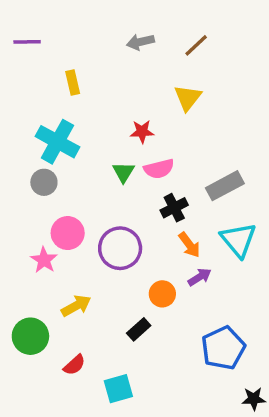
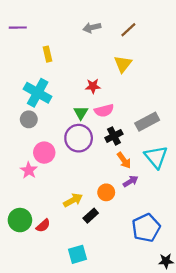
purple circle: (120, 248) -> (79, 138), moved
yellow arrow: (76, 306) -> (73, 200), moved
red semicircle: (74, 365) -> (43, 226), moved

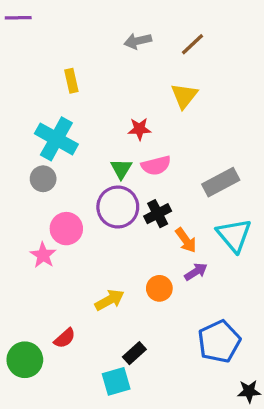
purple line: (18, 28) -> (18, 18), moved
black cross: (114, 136) -> (158, 214), moved
black rectangle: (91, 216) -> (134, 353), moved
green circle: (20, 220) -> (25, 360), moved

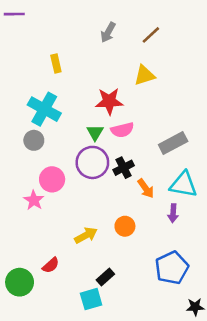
gray arrow: (138, 41) -> (108, 32), turned -48
yellow triangle: (184, 96) -> (144, 75), turned 35
red star: (139, 129) -> (109, 101), size x1.5
cyan triangle: (234, 235) -> (183, 185), turned -40
purple arrow: (196, 272) -> (173, 213), moved, turned 126

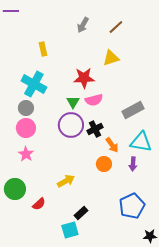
pink circle: (52, 179) -> (26, 128), moved
orange circle: (125, 226) -> (104, 164), moved
green circle: (20, 282) -> (15, 189), moved

